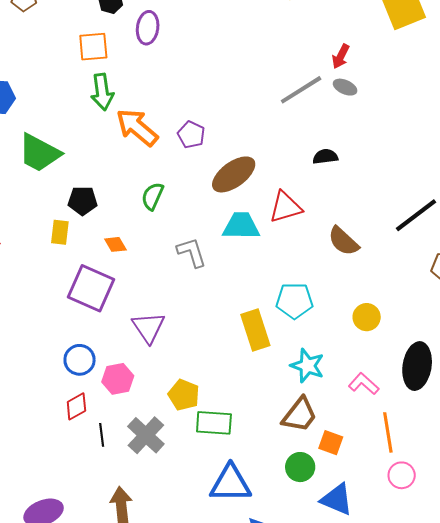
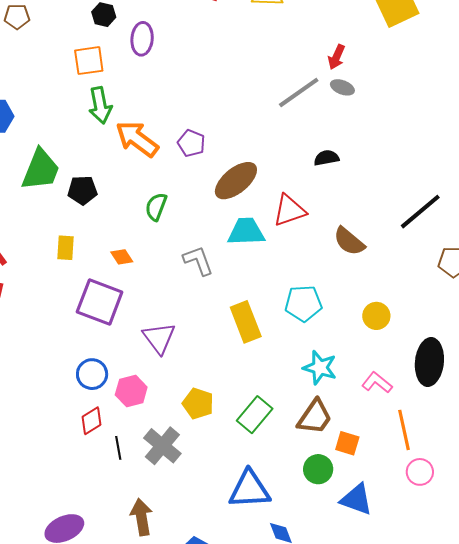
green trapezoid: (39, 153) -> (41, 170), turned -93
black pentagon: (83, 201) -> (83, 190), moved
yellow rectangle: (255, 330) -> (246, 322), moved
green rectangle: (214, 423) -> (255, 415), moved, turned -51

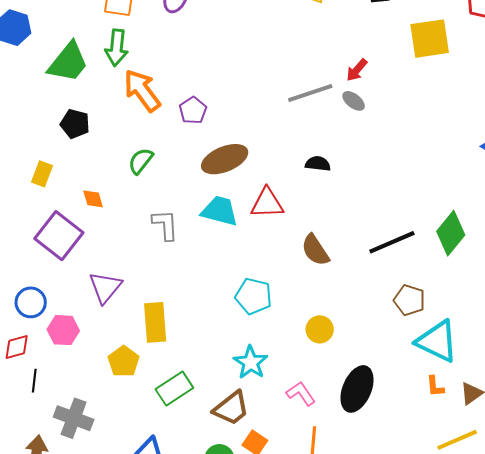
green trapezoid: (41, 170) -> (68, 62), moved
yellow rectangle: (246, 322) -> (155, 322), moved
gray cross: (162, 446) -> (74, 418), moved, turned -36

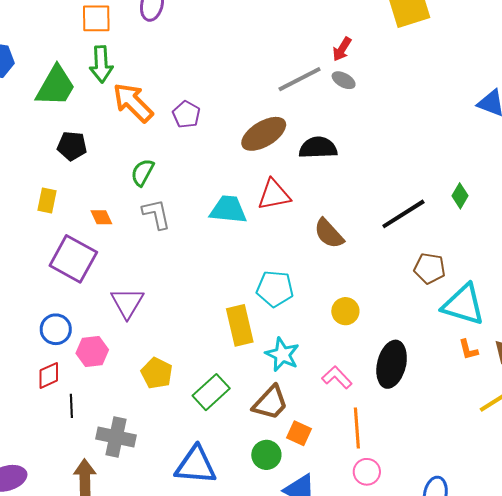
brown ellipse: (225, 159) -> (264, 134), moved
black semicircle: (318, 164) -> (318, 148), size x1.5
gray L-shape: (165, 225) -> (156, 214), moved
green diamond: (451, 233) -> (460, 196), size x0.6
yellow rectangle: (155, 322) -> (240, 325), moved

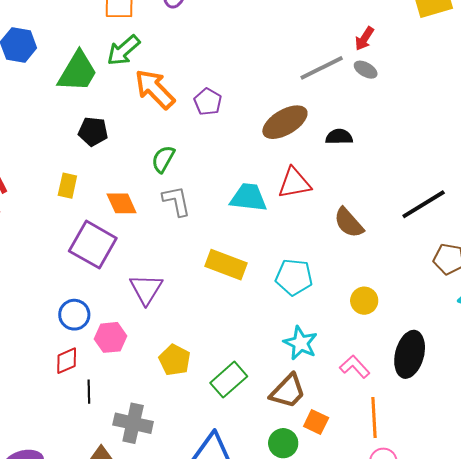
green arrow: (101, 64) -> (123, 50), turned 51
black semicircle: (318, 148) -> (339, 137), size x0.7
orange diamond: (101, 217) -> (122, 203), size x1.4
yellow rectangle: (240, 325) -> (226, 265), moved, turned -57

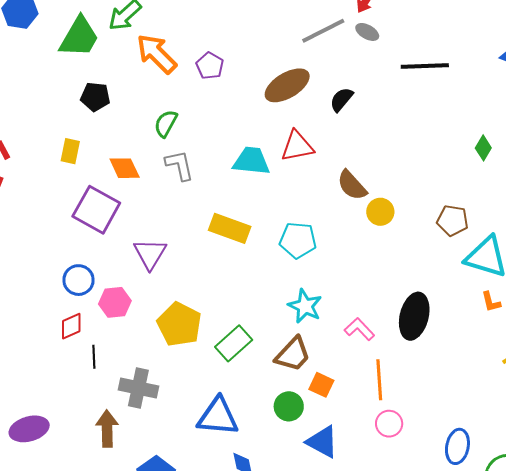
black semicircle: (339, 137) -> (341, 99), turned -48
black line: (424, 204) -> (425, 66), moved, turned 30
yellow circle: (364, 301) -> (380, 212), moved
yellow pentagon: (175, 360) -> (179, 324), size x1.4

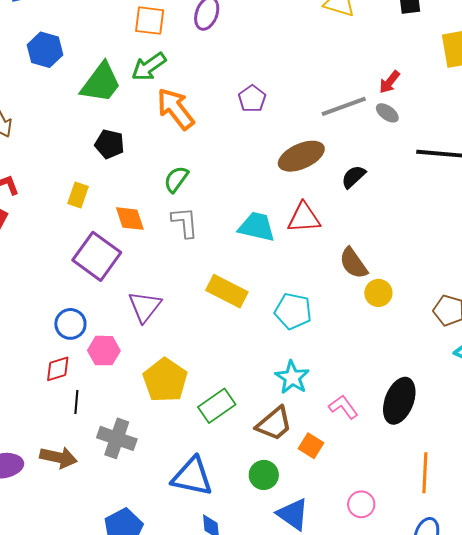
purple pentagon: (210, 66) -> (252, 99), moved
orange line: (379, 380) -> (425, 473), moved
orange square: (321, 385) -> (311, 446), moved
brown arrow: (107, 429) -> (58, 457), moved, turned 96

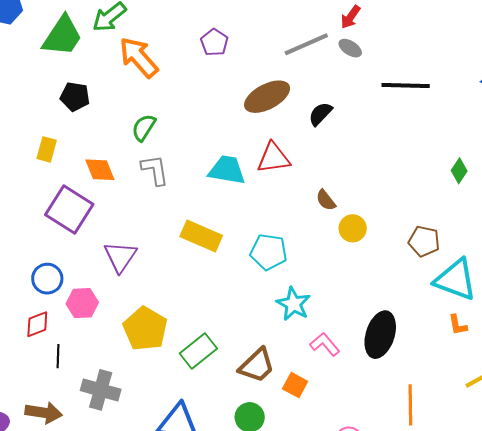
brown semicircle: (353, 263) -> (326, 200), size x0.7
cyan star: (292, 377) -> (293, 304), moved

